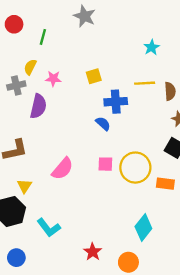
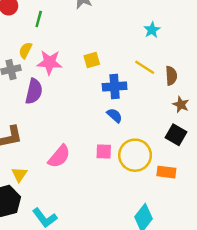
pink star: (53, 79) -> (50, 62), size x1.5
yellow line: (145, 83) -> (145, 67), turned 36
blue semicircle: (103, 124) -> (115, 115), moved

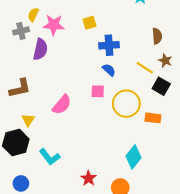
yellow line: (145, 67) -> (145, 68), moved
pink square: (104, 152) -> (98, 91), moved

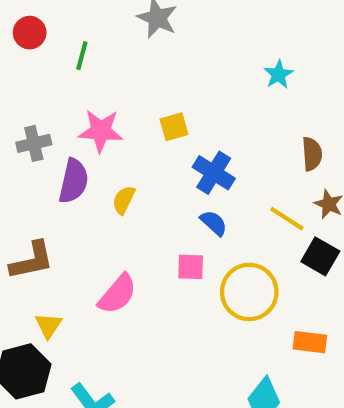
yellow semicircle: (33, 15) -> (124, 200), moved
blue cross: (109, 45) -> (214, 173), turned 36
orange rectangle: (153, 118) -> (310, 342), moved

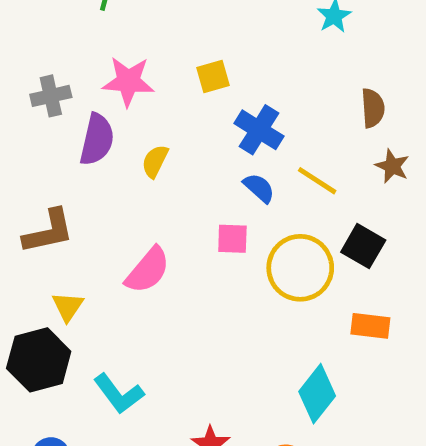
yellow line: (287, 219) -> (317, 181), moved
black square: (320, 256) -> (363, 246), moved

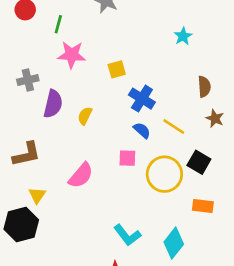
pink star: (128, 81) -> (72, 55), moved
cyan L-shape: (119, 394) -> (127, 235), moved

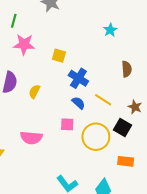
yellow square: (117, 69) -> (59, 56), turned 32
brown star: (215, 118) -> (135, 107), moved
pink semicircle: (81, 175) -> (31, 138), turned 55

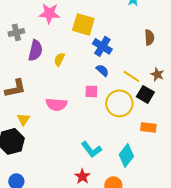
yellow square: (59, 56) -> (83, 24), size x1.6
yellow line: (103, 100) -> (131, 76), moved

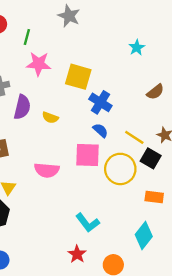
brown semicircle: (149, 37) -> (155, 92), turned 56
yellow semicircle: (59, 59) -> (50, 118), turned -96
pink square: (91, 91) -> (88, 155), size x1.6
cyan diamond: (126, 155) -> (144, 236), moved

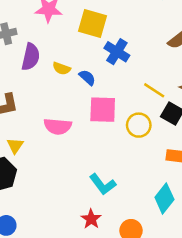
blue semicircle: (100, 130) -> (87, 77), moved
yellow circle: (120, 169) -> (139, 125), size x0.7

